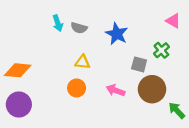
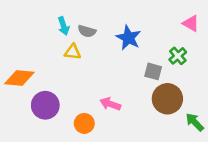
yellow triangle: (82, 62) -> (73, 52), moved
orange circle: (77, 88) -> (84, 123), moved
pink arrow: (115, 90) -> (110, 104), moved
purple circle: (19, 104) -> (45, 105), moved

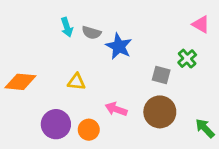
blue star: (128, 38) -> (119, 46), moved
yellow triangle: (73, 52) -> (76, 82), moved
brown circle: (167, 99) -> (160, 112), moved
purple circle: (45, 105) -> (56, 124), moved

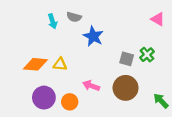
gray semicircle: (91, 33) -> (74, 17), moved
green cross: (187, 59) -> (147, 55), moved
orange diamond: (20, 82) -> (35, 64), moved

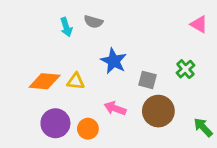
blue star: (93, 36) -> (114, 61), moved
gray square: (127, 59) -> (148, 80), moved

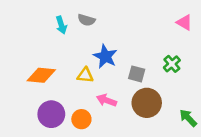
yellow triangle: (76, 81) -> (85, 75), moved

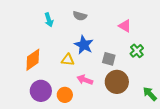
gray semicircle: (86, 20) -> (80, 16), moved
pink triangle: (184, 22) -> (125, 26), moved
orange diamond: (41, 75) -> (33, 60), turned -40

